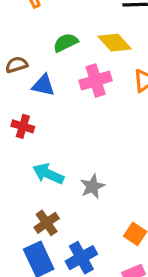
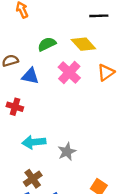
pink cross: (96, 81) -> (69, 72), turned -30
cyan arrow: (48, 174) -> (34, 142), turned -30

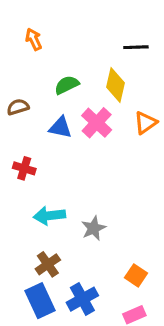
yellow diamond: (83, 44) -> (115, 85), turned 55
blue triangle: (30, 76) -> (60, 127), moved

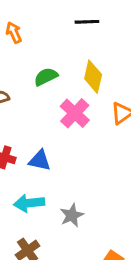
black line: (136, 47) -> (87, 22), moved
blue triangle: (60, 127) -> (40, 160), moved

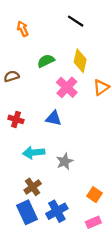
black line: (87, 22) -> (76, 21), turned 35
blue triangle: (40, 160) -> (54, 118), moved

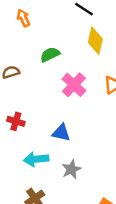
yellow diamond: (80, 61) -> (95, 41), moved
blue triangle: (54, 118) -> (61, 133), moved

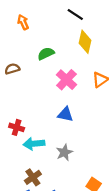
red cross: (16, 121) -> (17, 127), moved
blue triangle: (61, 133) -> (65, 114), moved

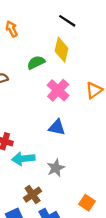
yellow diamond: (85, 42) -> (61, 50), moved
brown cross: (33, 177) -> (33, 195), moved

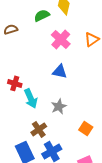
cyan arrow: (23, 159) -> (31, 98), turned -108
orange square: (87, 203) -> (86, 128), moved

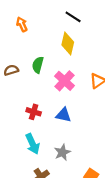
green semicircle: (42, 15) -> (38, 65), moved, turned -49
red cross: (15, 83) -> (34, 112), moved

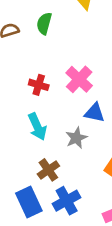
pink cross: (65, 81) -> (79, 79), moved
blue triangle: (63, 115) -> (94, 113), moved

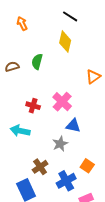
cyan arrow: (37, 127) -> (20, 131), moved, turned 126
blue cross: (67, 201) -> (66, 181), moved

